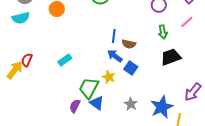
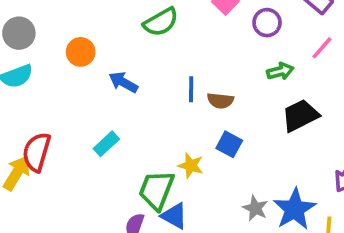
green arrow: (163, 32) -> (280, 71), turned -88
blue arrow: (115, 56) -> (123, 82), moved
red semicircle: (27, 60) -> (37, 152), size x1.5
gray star: (131, 104) -> (255, 208), moved

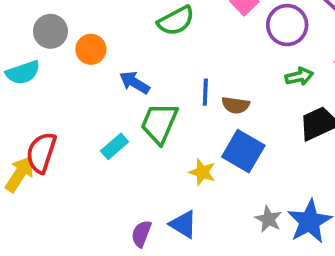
purple circle: (267, 23) -> (287, 25), size x1.4
gray circle: (19, 33) -> (50, 31), moved
blue square: (229, 144) -> (243, 151), size x1.5
green trapezoid: (156, 190) -> (159, 123), moved

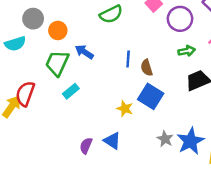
brown semicircle: (236, 105) -> (147, 68), turned 63
green trapezoid: (159, 123) -> (57, 63), moved

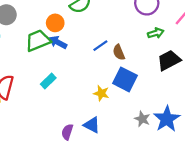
orange circle: (58, 30) -> (55, 23), moved
blue line: (128, 59) -> (100, 46), turned 56
green trapezoid: (57, 63) -> (38, 41), moved, turned 48

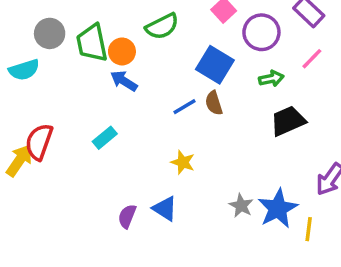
green trapezoid: (38, 41) -> (92, 43), moved, turned -84
blue line: (100, 46) -> (184, 107), moved
blue square: (125, 79) -> (215, 65), moved

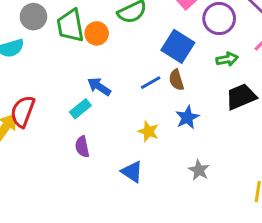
blue arrow: (124, 81) -> (99, 87), moved
blue star: (278, 208) -> (187, 117), moved, size x0.7
purple semicircle: (127, 216) -> (82, 147), moved, turned -35

